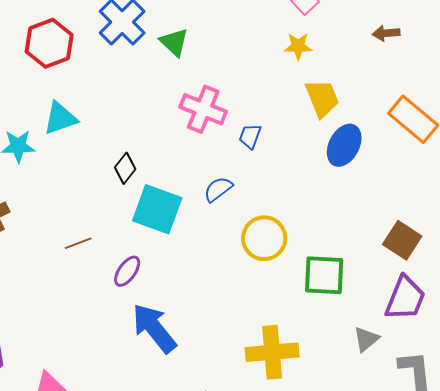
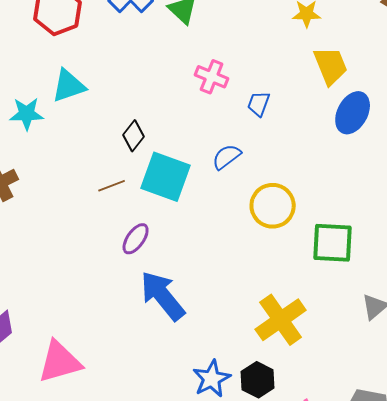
pink cross: (203, 109) -> (212, 77), size x0.7
brown line: (78, 243) -> (112, 186), moved
yellow cross: (272, 352) -> (281, 320), turned -30

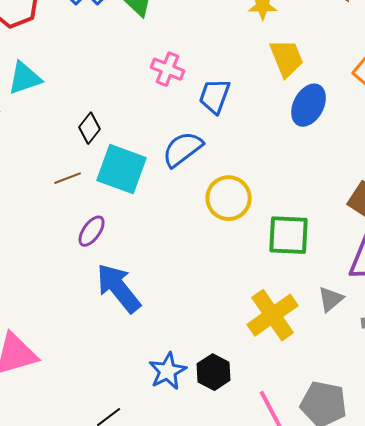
blue trapezoid: (259, 104) -> (215, 96), size x1.4
blue semicircle: (227, 157) -> (183, 149), size x1.4
yellow cross: (281, 320) -> (273, 315), moved

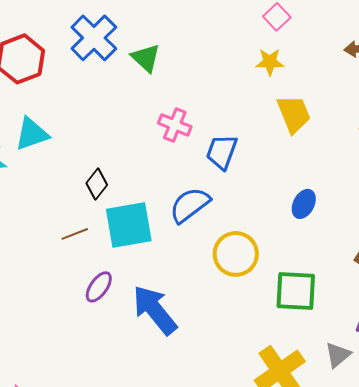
blue ellipse: (309, 105) -> (304, 204), moved, size x0.7
cyan square: (122, 169) -> (129, 225), turned -30
blue arrow: (119, 288) -> (155, 310), moved

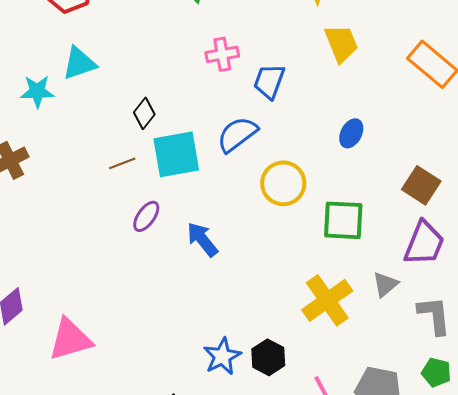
pink cross: (175, 125) -> (222, 54), turned -32
blue arrow: (155, 310) -> (202, 239), size x0.7

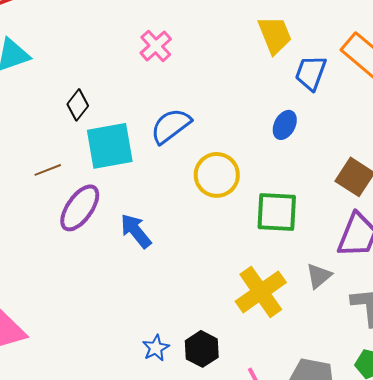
pink cross: (222, 54) -> (156, 46), turned -32
blue trapezoid: (269, 81) -> (311, 73), moved
brown line: (122, 163) -> (48, 170), moved
purple ellipse: (146, 216) -> (80, 208), size x1.5
blue star: (222, 356) -> (156, 348), size x0.7

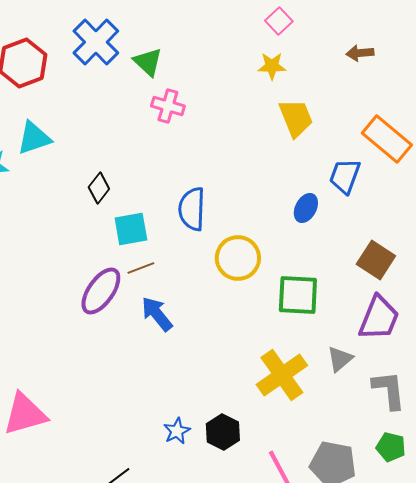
pink cross: (156, 46) -> (168, 106), moved, turned -32
blue trapezoid: (311, 73) -> (345, 176), moved
blue semicircle: (171, 126) -> (192, 209), turned -51
cyan square: (110, 146) -> (131, 229), size x0.7
brown line: (48, 170) -> (141, 268), moved

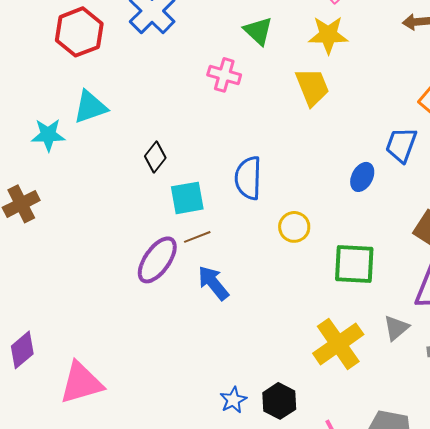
green triangle: (148, 62) -> (258, 31), moved
yellow star: (272, 66) -> (328, 35), size x1.4
yellow trapezoid: (296, 118) -> (312, 87), moved
yellow circle: (238, 258) -> (294, 227), size x0.7

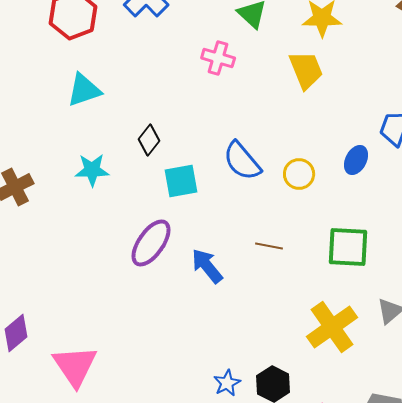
cyan star: (48, 135) -> (92, 170), moved
blue semicircle: (248, 178) -> (242, 161), turned -42
yellow circle: (294, 227) -> (299, 174), moved
brown line: (197, 237) -> (269, 246), moved, turned 32
pink triangle: (81, 383) -> (75, 366), turned -48

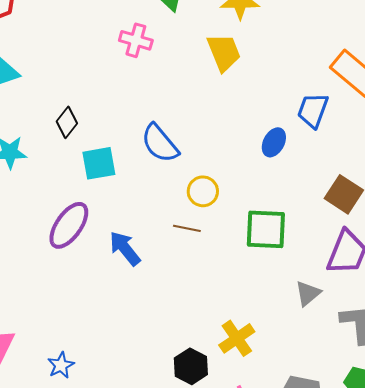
yellow circle: (299, 174) -> (203, 191), moved
yellow cross: (332, 327) -> (237, 338), moved, size x0.7
blue star: (227, 383) -> (61, 365), moved

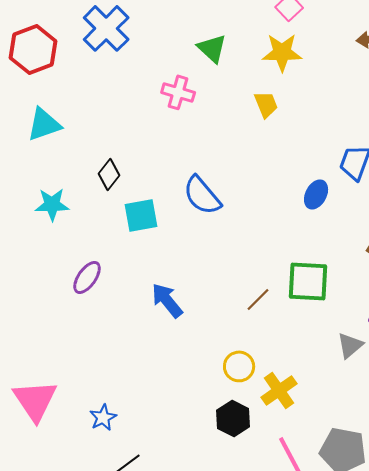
yellow trapezoid: (224, 52) -> (266, 104), size x0.7
yellow circle: (203, 191) -> (239, 366), moved
purple ellipse: (69, 225) -> (87, 277), moved, size x0.7
brown line: (187, 228) -> (258, 299), moved, turned -56

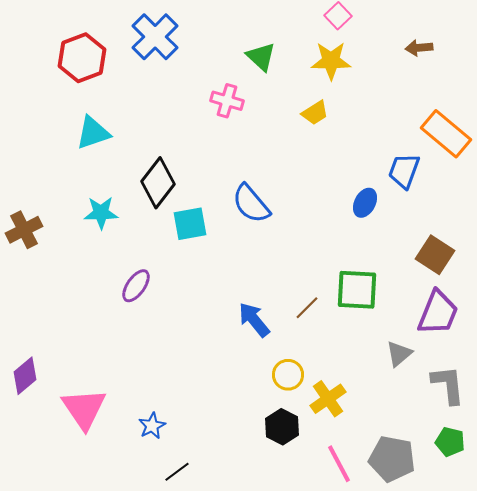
yellow trapezoid: (266, 104) -> (315, 113), turned 80
black diamond: (109, 174) -> (158, 183), size x1.6
blue arrow: (167, 300) -> (254, 320), moved

